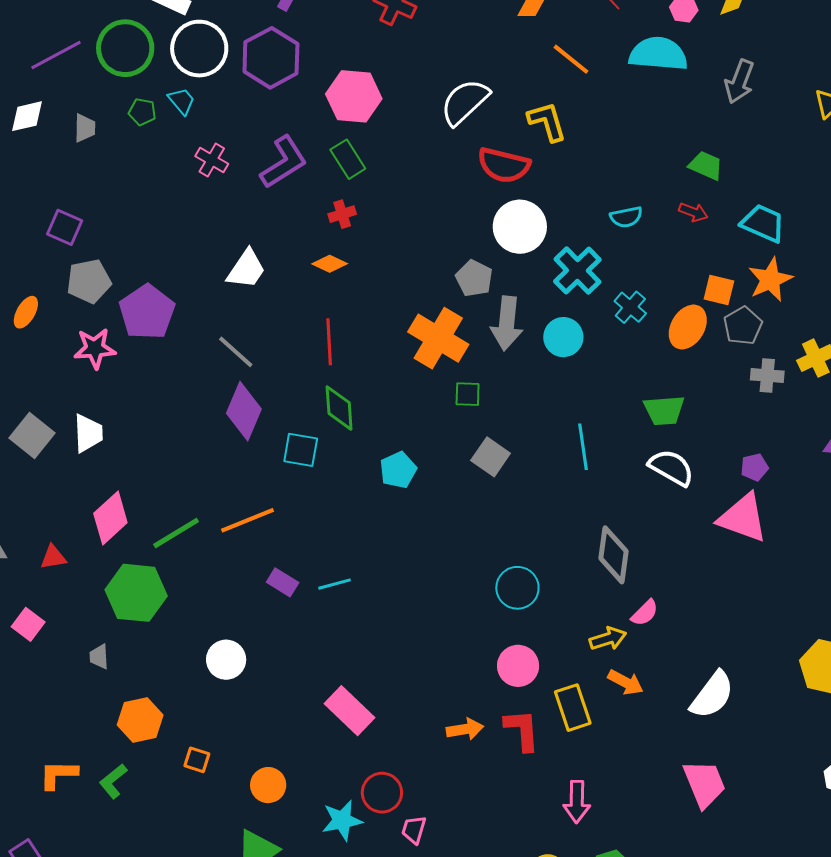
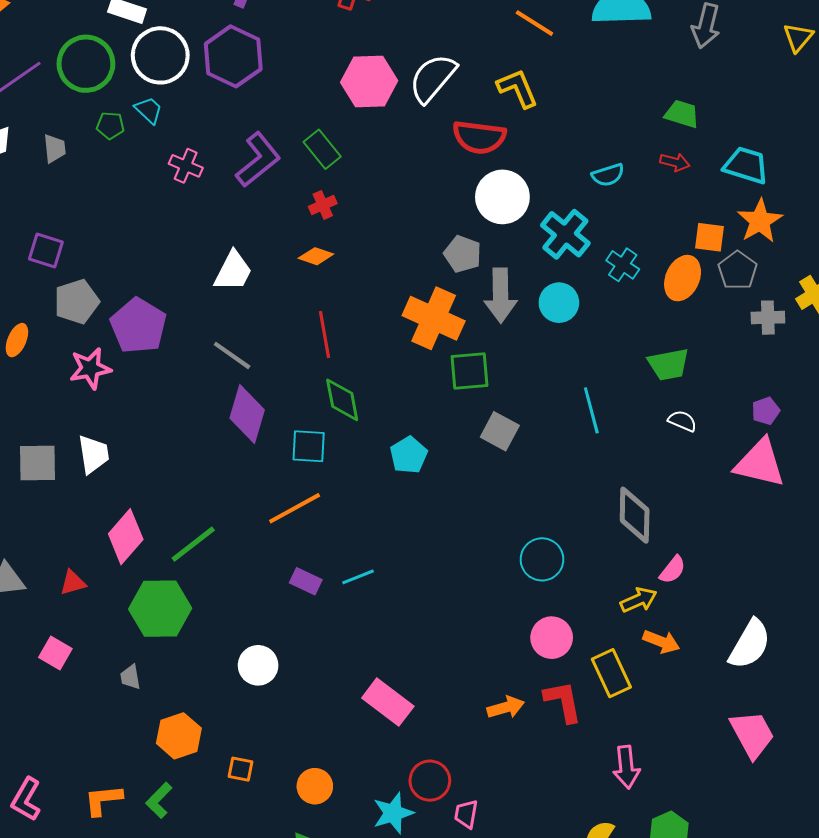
pink hexagon: (354, 96) -> (369, 81), moved
green square: (468, 394) -> (469, 371), size x1.5
gray square: (32, 435) -> (37, 463), turned -33
white semicircle: (671, 468) -> (682, 421), size x0.6
orange line: (247, 520) -> (295, 508), moved

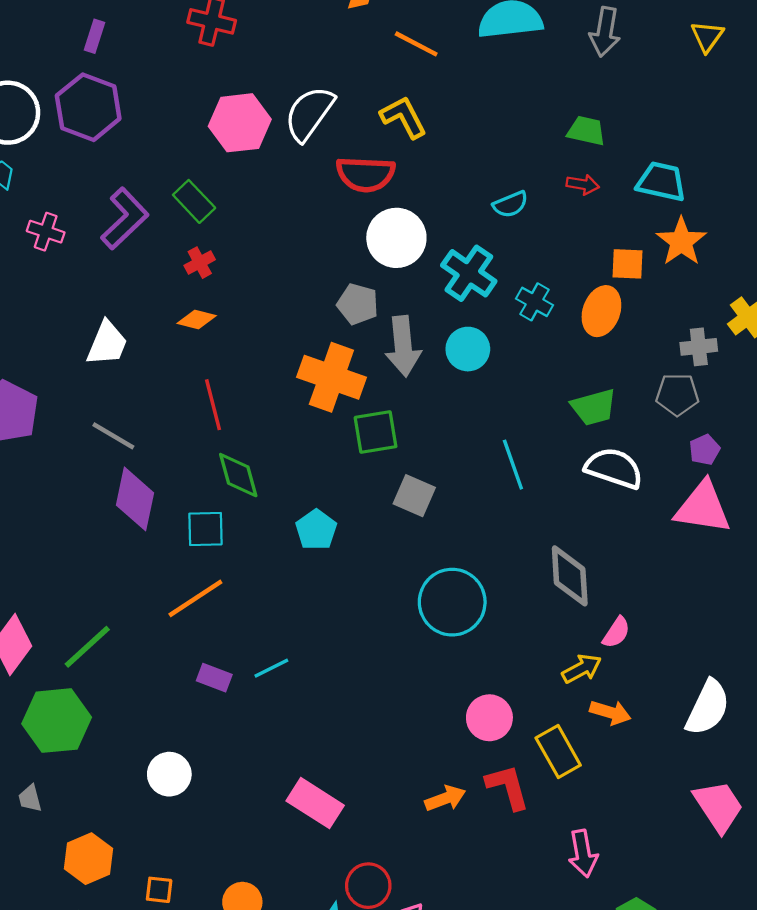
gray pentagon: (738, 270) -> (677, 394), moved, turned -30
white semicircle: (682, 421) -> (614, 468), size x1.8
cyan circle: (542, 559) -> (452, 602), moved, size x1.4

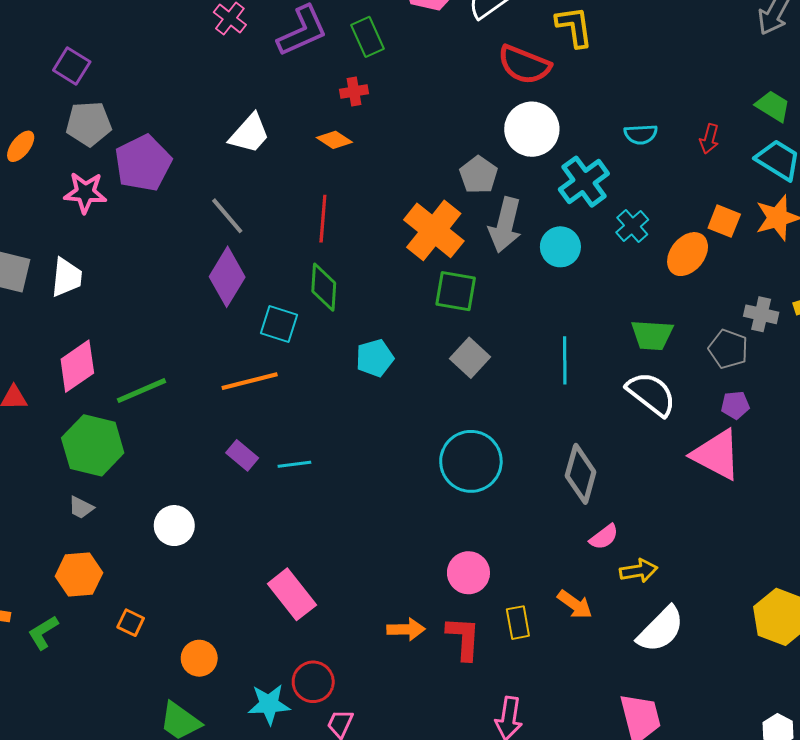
green trapezoid: (586, 131) -> (773, 106), moved
red arrow: (583, 184) -> (709, 139), turned 76
yellow arrow: (582, 669) -> (639, 571), moved
yellow rectangle: (558, 752) -> (518, 623), size x0.7
gray trapezoid: (30, 798) -> (81, 508), moved, turned -68

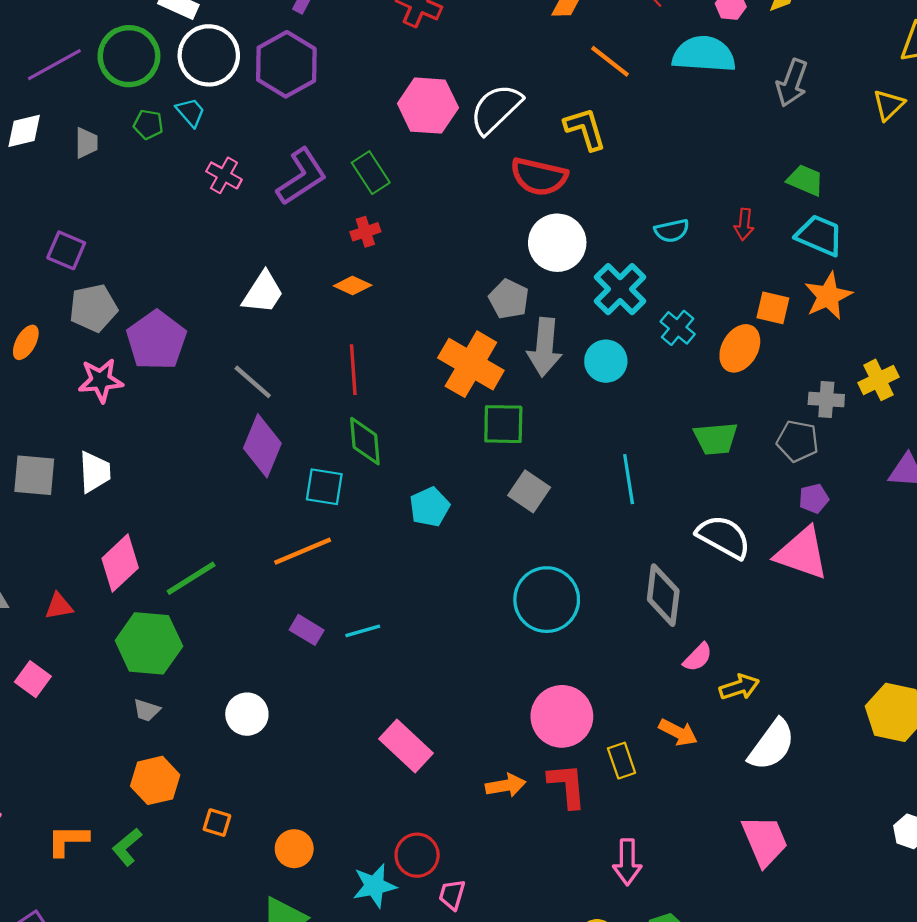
white semicircle: (651, 394) -> (724, 537), moved
pink circle: (468, 573) -> (562, 716), size x1.4
pink rectangle: (292, 594) -> (406, 746), moved

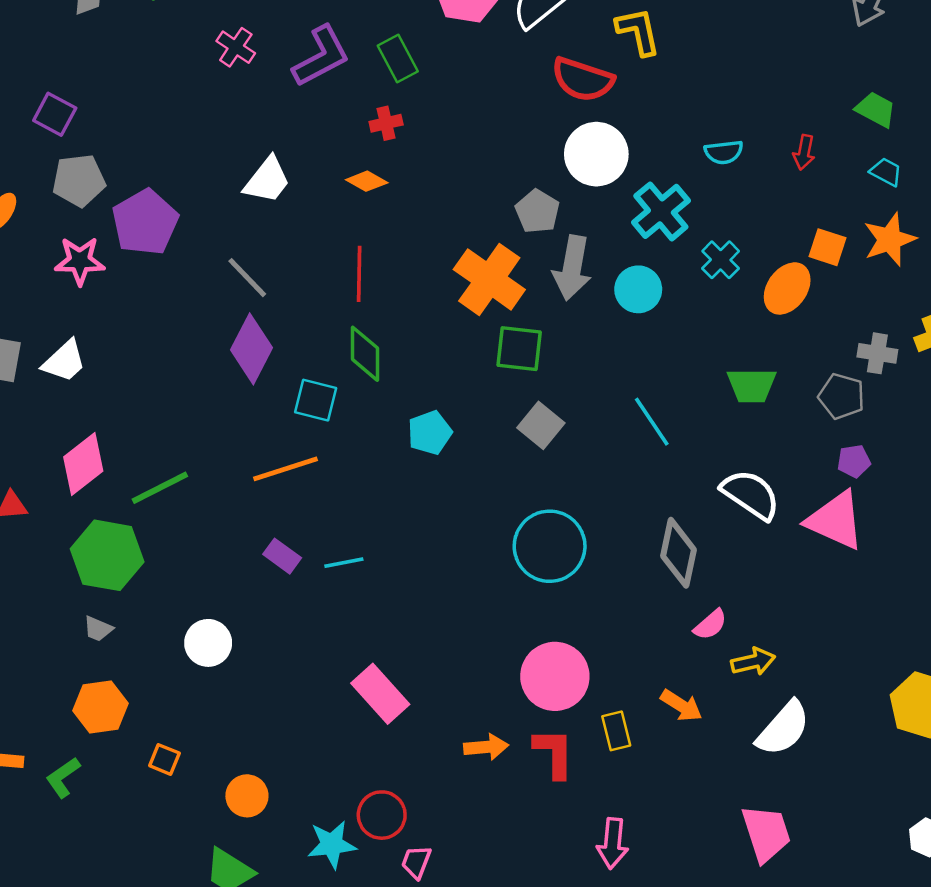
cyan trapezoid: (819, 235) -> (886, 172), size x0.6
white trapezoid: (95, 472) -> (64, 361), turned 45
cyan line: (629, 479) -> (652, 422), turned -30

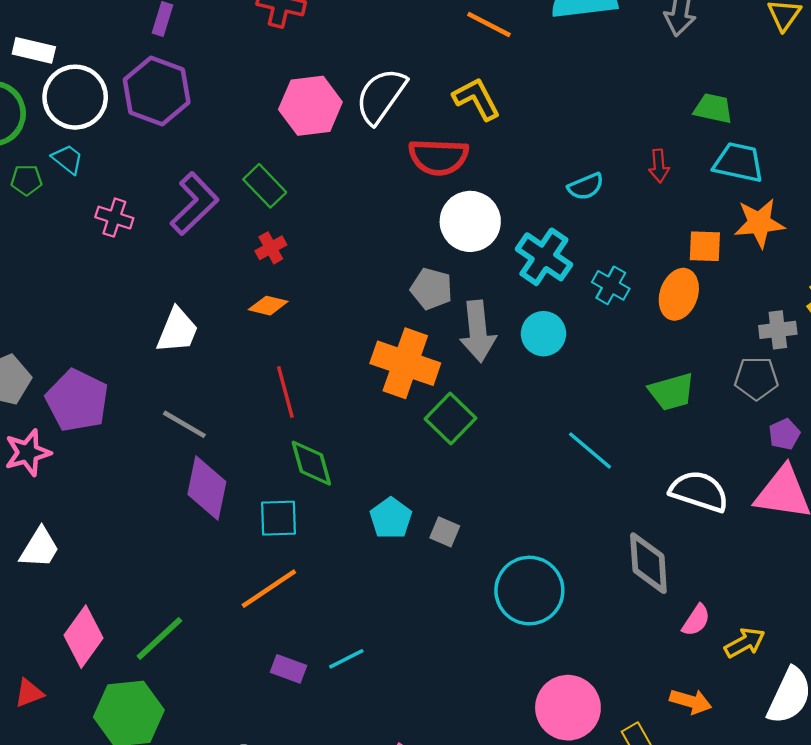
cyan trapezoid: (886, 172) -> (739, 162), size x1.6
orange star: (890, 239) -> (759, 223), turned 30
green square: (519, 349) -> (450, 419), turned -36
gray square: (541, 425) -> (445, 532), moved, size x0.7

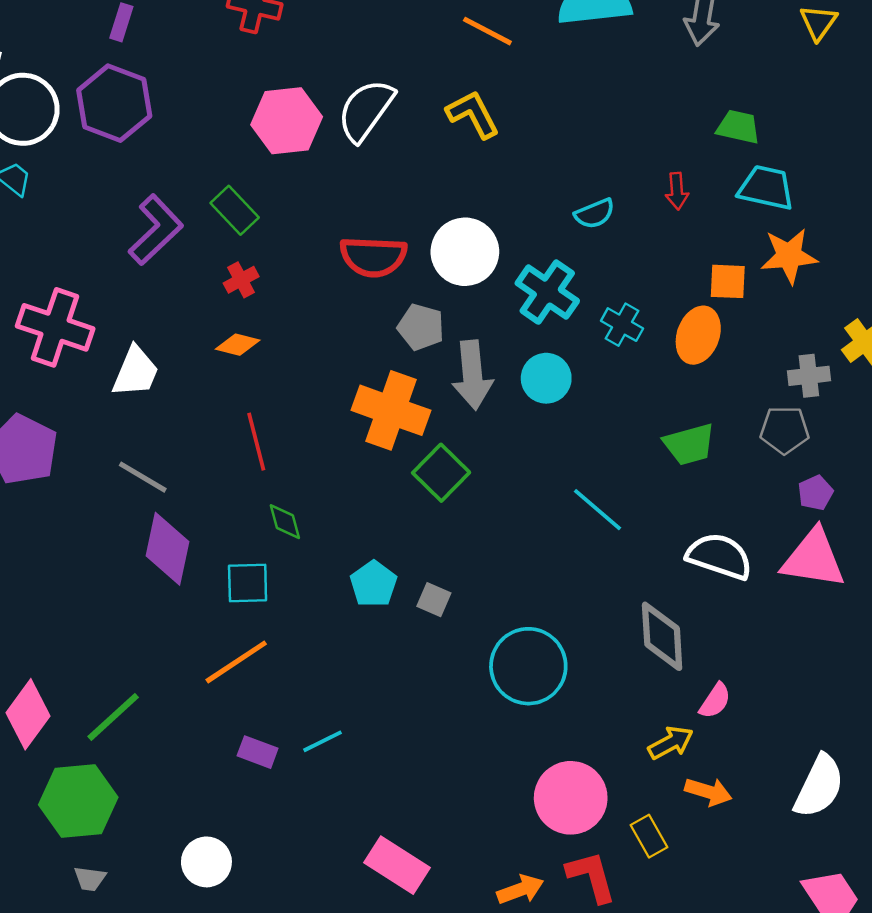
red semicircle: (438, 157) -> (373, 257), moved
pink cross: (114, 218) -> (55, 327), moved, size x1.8
green diamond: (311, 463) -> (285, 522), size x0.7
yellow arrow: (745, 643) -> (671, 743), moved

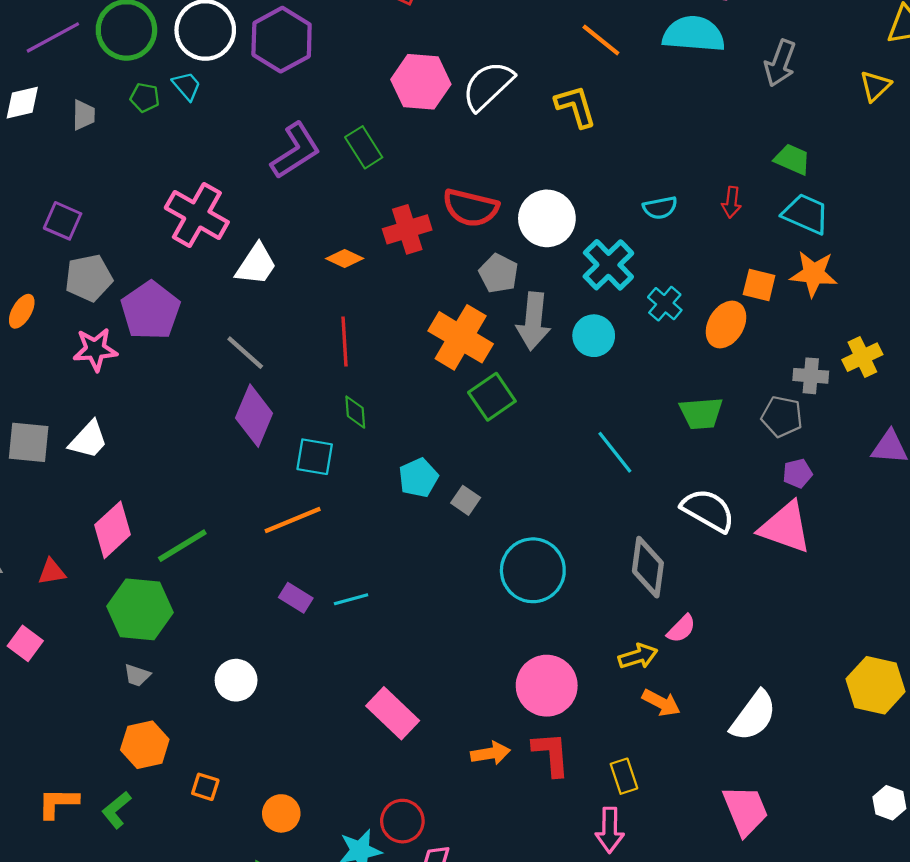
red cross: (241, 280) -> (407, 229), moved, size x1.6
yellow rectangle: (649, 836) -> (624, 776), moved

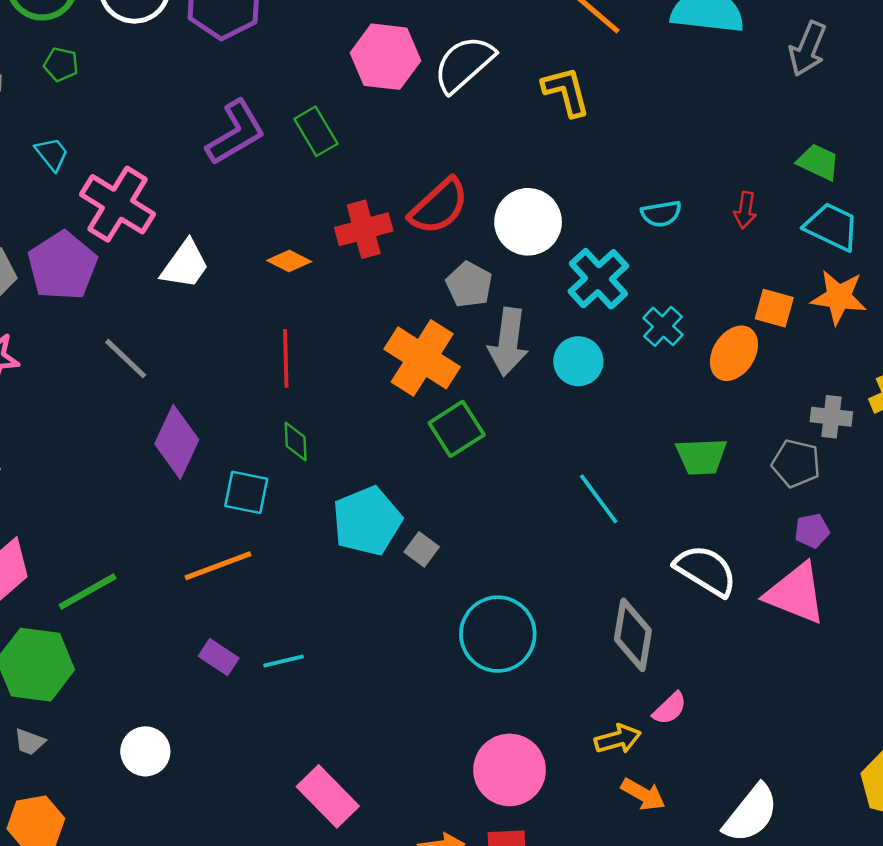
cyan trapezoid: (187, 86) -> (52, 154), moved
red semicircle: (471, 208) -> (439, 206), turned -58
purple pentagon: (151, 311) -> (62, 266), moved
gray line: (245, 353) -> (126, 359), moved
cyan pentagon: (418, 478) -> (367, 521), size x1.5

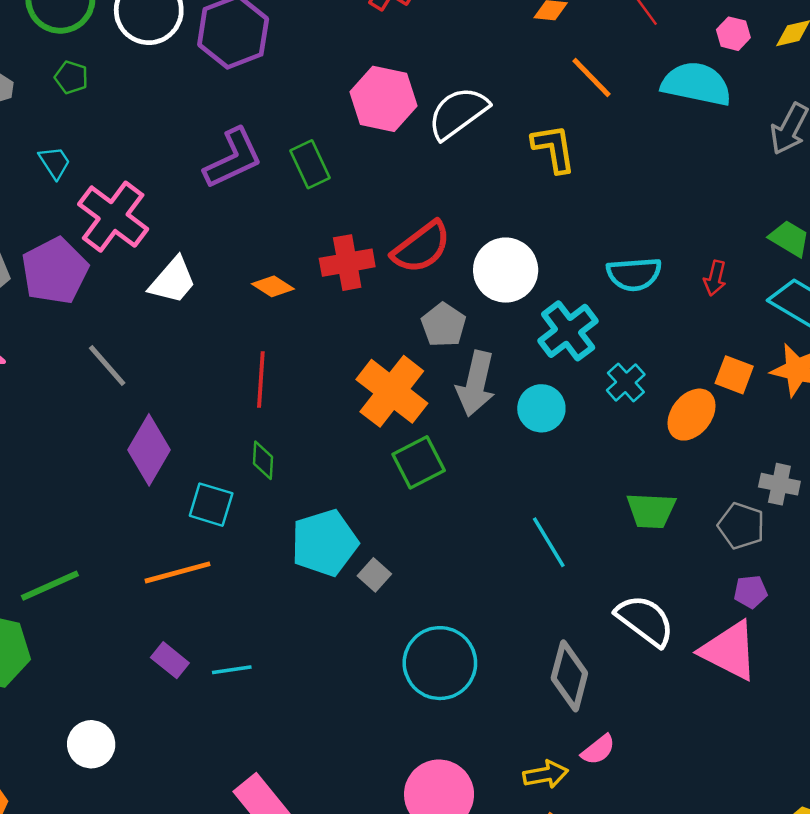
cyan semicircle: (661, 214) -> (634, 274), size x1.4

